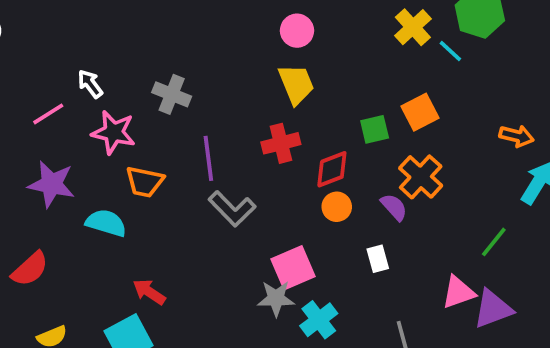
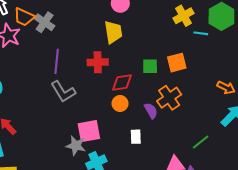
cyan line: (450, 51) -> (201, 33), turned -48
orange trapezoid: (145, 182) -> (24, 17), moved

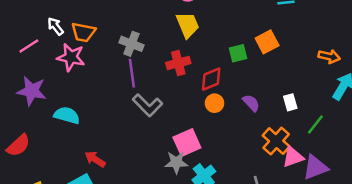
gray cross: (45, 22) -> (131, 44), moved
orange cross: (169, 98) -> (276, 141), moved
white rectangle: (136, 137) -> (290, 102), moved

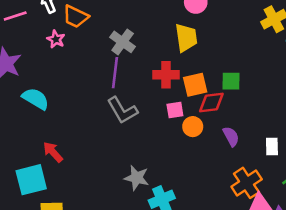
orange square: (267, 42) -> (195, 85), moved
pink star: (71, 57) -> (56, 39), size x0.6
red diamond: (211, 79) -> (211, 103), moved
pink square: (187, 143) -> (175, 110), moved, size x0.6

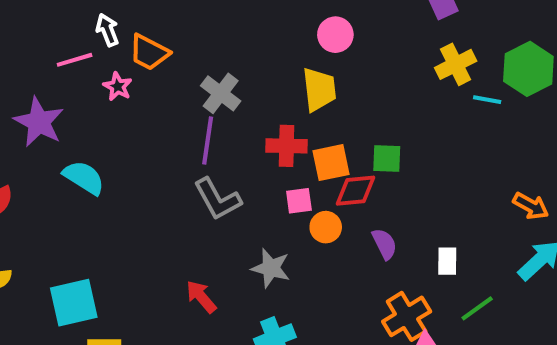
pink line: (15, 16) -> (75, 60), moved
red arrow: (53, 152) -> (201, 297), moved
gray star: (137, 178) -> (271, 268), moved

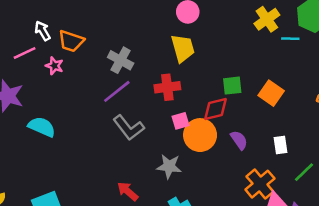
purple line: (208, 140) -> (117, 91), turned 52
orange square: (331, 163) -> (271, 93), moved, turned -35
orange circle: (326, 227) -> (200, 135), size x1.6

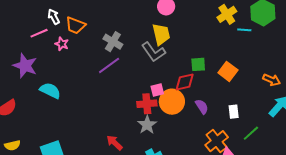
red cross: (167, 87) -> (147, 104), moved
gray L-shape: (129, 128) -> (154, 52), moved
gray star: (169, 166) -> (147, 125), turned 30

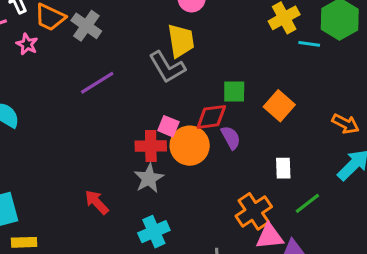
gray cross: (113, 42) -> (86, 26), moved
pink square: (157, 90) -> (168, 126), turned 32
purple semicircle: (202, 107) -> (231, 138), moved

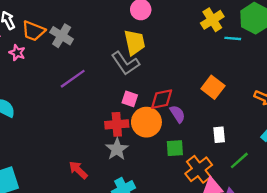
green square: (234, 91) -> (175, 148), moved
pink square: (168, 126) -> (130, 99), moved

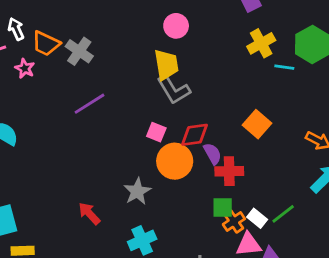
gray L-shape: (125, 63) -> (174, 90), moved
red cross: (117, 124) -> (229, 171), moved
white rectangle: (219, 135) -> (257, 218), moved, turned -49
green square: (175, 148) -> (223, 208), moved
orange cross: (199, 169) -> (234, 222), size x0.7

